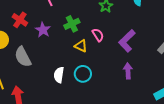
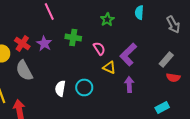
red cross: (20, 20) -> (22, 43), moved
green cross: (72, 24) -> (73, 37), turned 35
yellow triangle: (81, 46) -> (109, 67), moved

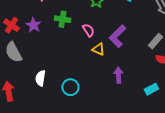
purple arrow: (129, 84) -> (118, 75), moved
cyan circle: (84, 87) -> (70, 87), moved
white semicircle: (60, 88) -> (40, 78), moved

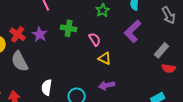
purple L-shape: (117, 36) -> (133, 31), moved
purple arrow: (118, 75) -> (107, 85), moved, turned -98

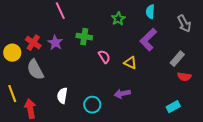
pink semicircle: (95, 39) -> (104, 57), moved
yellow triangle: (105, 58) -> (130, 63), moved

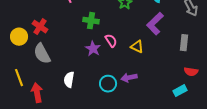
purple star: (55, 43) -> (93, 49), moved
gray rectangle: (177, 59) -> (184, 43), turned -35
red semicircle: (184, 77) -> (191, 72), moved
cyan circle: (92, 105) -> (108, 84), moved

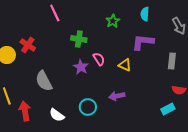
purple L-shape: (155, 24) -> (143, 42), turned 50
gray semicircle: (42, 54) -> (44, 81), moved
white semicircle: (69, 80) -> (57, 115), moved, turned -63
cyan circle: (108, 84) -> (88, 107), moved

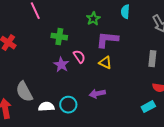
purple L-shape: (143, 42) -> (107, 40), moved
gray semicircle: (44, 81) -> (24, 92), moved
white semicircle: (57, 115) -> (46, 107), moved, turned 140

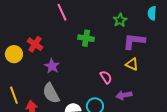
pink semicircle: (79, 57) -> (106, 77), moved
purple star: (61, 65) -> (52, 66), moved

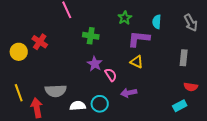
cyan semicircle: (152, 13) -> (157, 22), moved
purple star: (52, 66) -> (95, 64), moved
gray semicircle: (51, 93) -> (56, 91), turned -65

